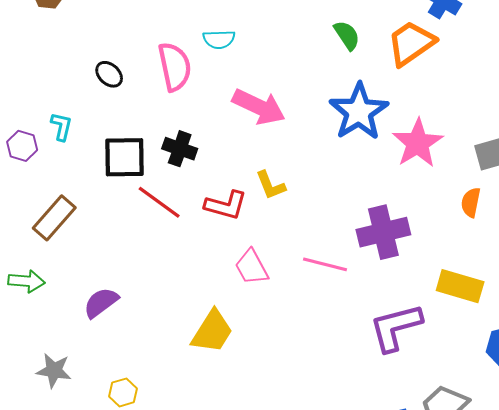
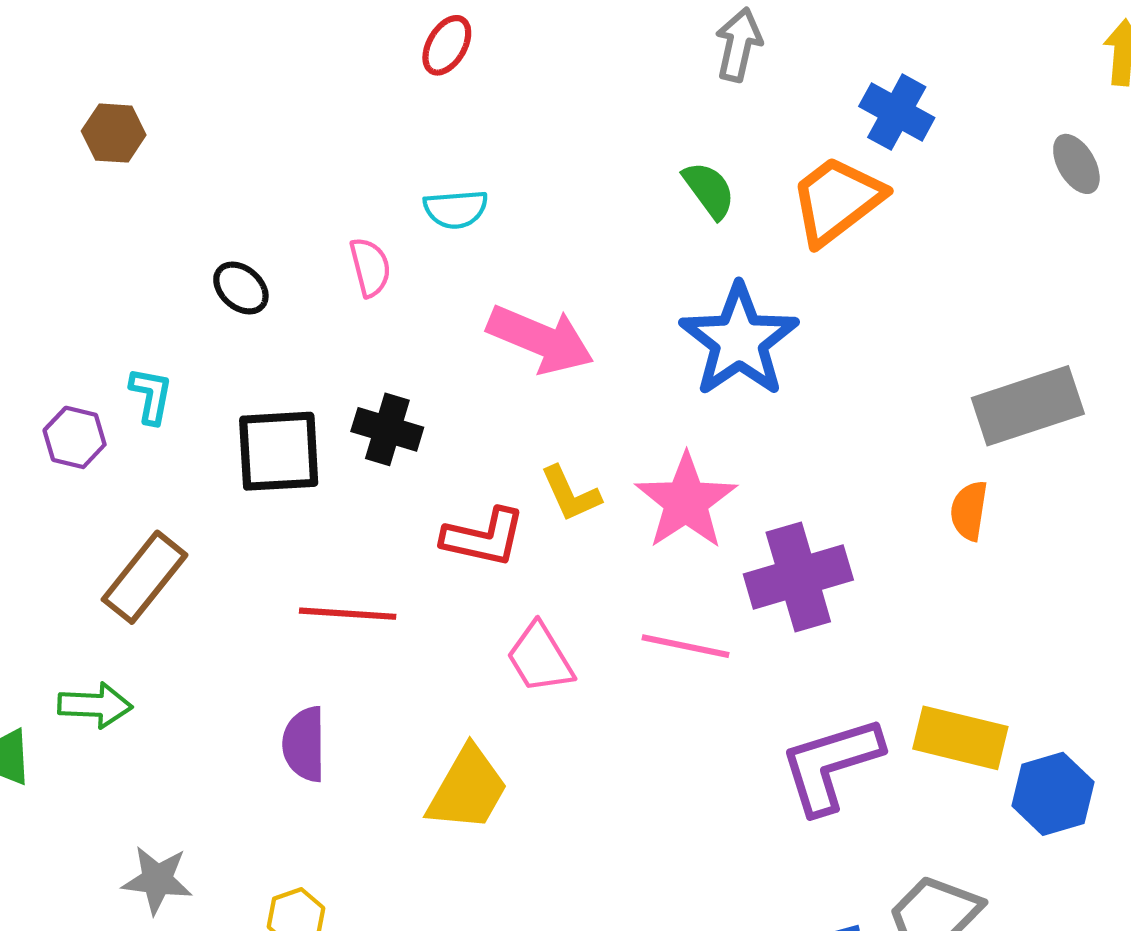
pink semicircle: (175, 67) -> (370, 267), size x0.6
pink star: (418, 143) -> (686, 501), moved
red line: (159, 202) -> (348, 614), moved, turned -30
yellow rectangle: (460, 286) -> (960, 738), moved
purple semicircle: (101, 303) -> (304, 744), moved, turned -51

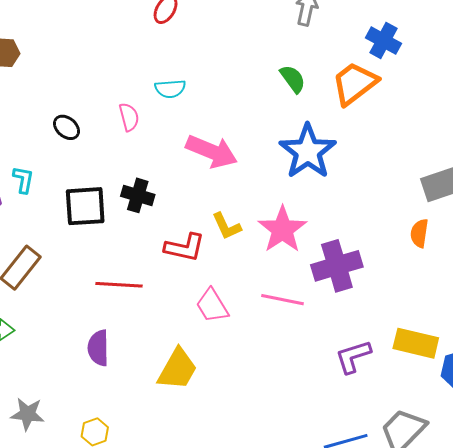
purple L-shape: (831, 765) -> (353, 357), size x0.7

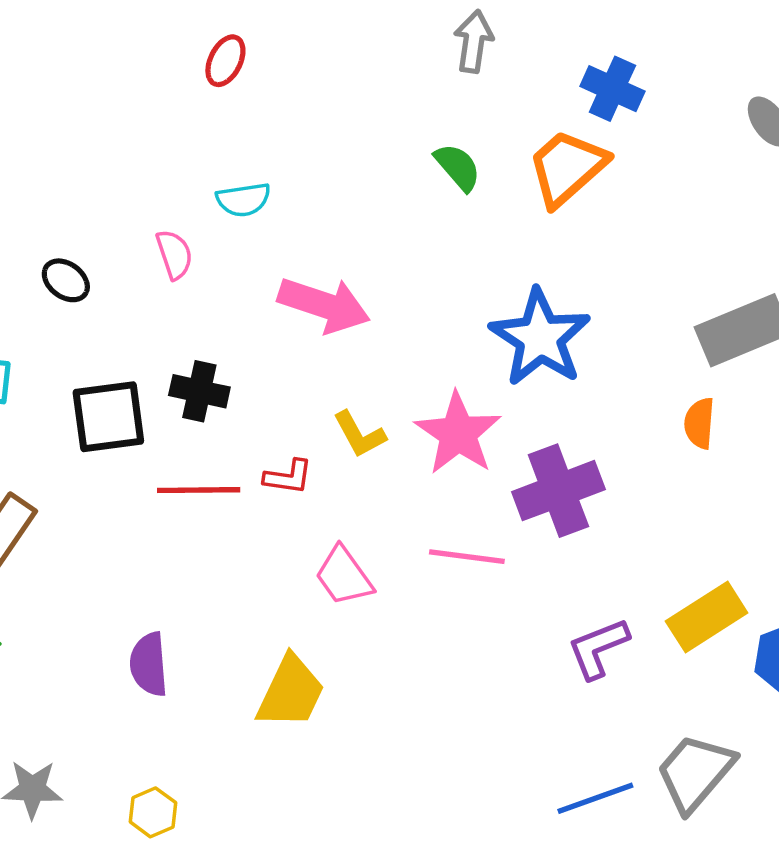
blue star: (308, 151) -> (540, 338), moved
red L-shape: (185, 247) -> (288, 477), size x0.7
red line: (119, 285) -> (199, 490), moved
yellow rectangle: (416, 343) -> (707, 617), turned -42

